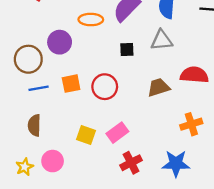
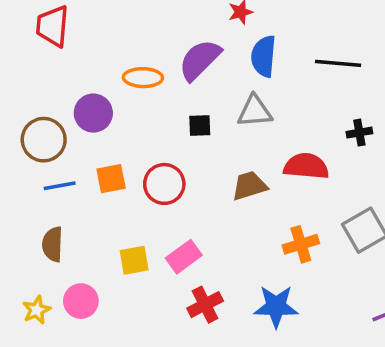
yellow square: (86, 135) -> (134, 260), turned -30

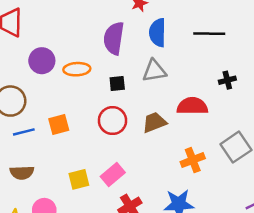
purple semicircle: (200, 60) -> (114, 38), turned -32
orange ellipse: (143, 78) -> (77, 69), moved
purple circle: (93, 113) -> (42, 61), moved
red circle: (164, 184) -> (112, 121), moved
brown semicircle: (53, 244) -> (22, 173), turned -90

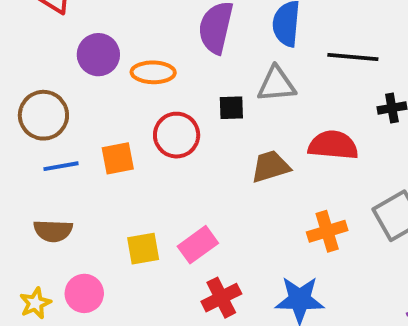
black line: (209, 34) -> (353, 57), moved
black square: (117, 83) -> (231, 108), moved
red circle: (112, 121) -> (177, 135), moved

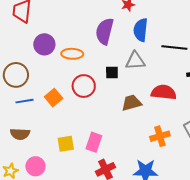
orange square: (118, 158) -> (54, 98), turned -30
pink rectangle: (198, 245) -> (94, 142), turned -36

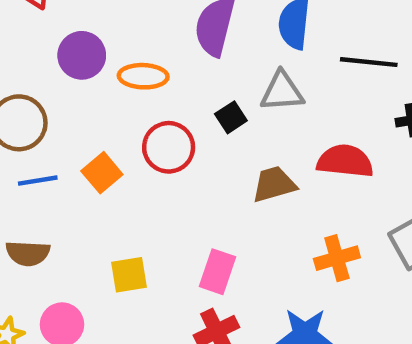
black square: (112, 72) -> (231, 117), turned -32
pink rectangle: (94, 142) -> (217, 272), moved

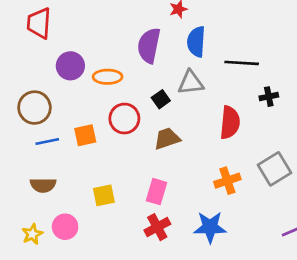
red semicircle: (345, 161) -> (230, 123), turned 92
orange square: (102, 173) -> (85, 135), turned 30
brown trapezoid: (274, 184) -> (167, 139), moved

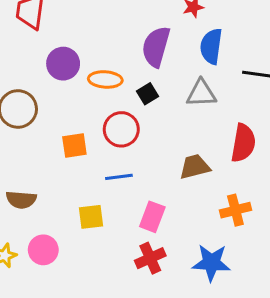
black square: (161, 99) -> (148, 94), moved
brown trapezoid: (167, 139) -> (195, 167), moved
blue line: (47, 141) -> (119, 177), moved

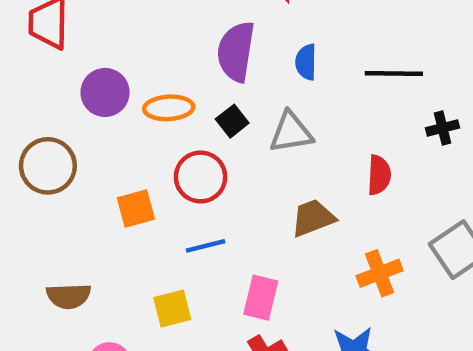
blue semicircle: (211, 46) -> (306, 62), moved, size x0.7
gray triangle: (201, 93) -> (291, 132), moved
red semicircle: (243, 143) -> (379, 175), size x0.7

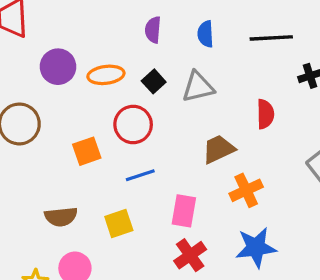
purple semicircle: (236, 52) -> (153, 30), size x0.6
orange cross: (380, 273) -> (246, 190), moved
brown semicircle: (69, 296) -> (61, 217), moved

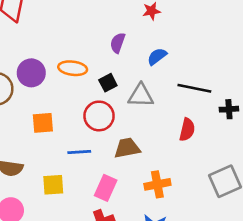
blue semicircle: (205, 34) -> (157, 56), turned 42
black line: (271, 38) -> (194, 88), moved
purple circle: (58, 67) -> (31, 73), moved
red circle: (133, 125) -> (99, 116), moved
brown trapezoid: (219, 149) -> (127, 148), moved

